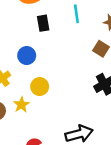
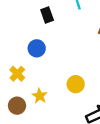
yellow circle: (40, 87) -> (76, 84), moved

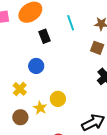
yellow circle: (76, 84) -> (58, 99), moved

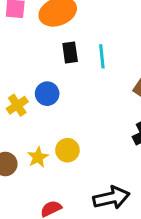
cyan line: (71, 23) -> (102, 56), moved
yellow cross: (20, 89) -> (17, 105), moved

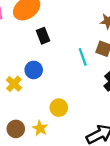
cyan line: (102, 56) -> (83, 57), moved
yellow star: (38, 157) -> (40, 128), moved

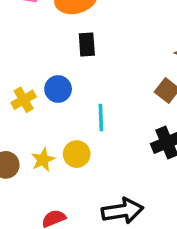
cyan line: (83, 57) -> (101, 118), moved
yellow star: (40, 128) -> (43, 160), moved

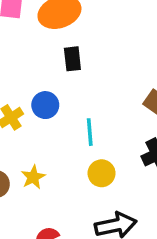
yellow circle: (77, 154) -> (102, 173), moved

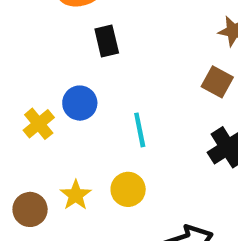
yellow circle: (102, 173) -> (128, 189), moved

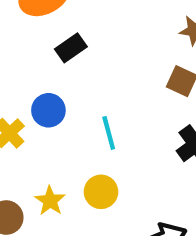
black rectangle: (107, 41) -> (71, 48), turned 72

